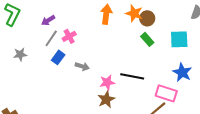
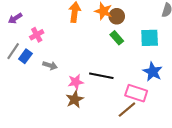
gray line: (51, 38) -> (13, 51), moved

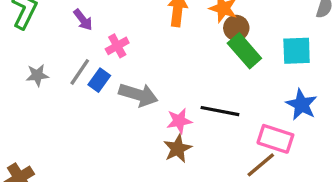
brown circle: (117, 16) -> (236, 28), moved
purple arrow: (15, 18) -> (83, 20), turned -96
green rectangle: (117, 38) -> (244, 51), size x1.5
gray arrow: (50, 65) -> (138, 95), size x1.6

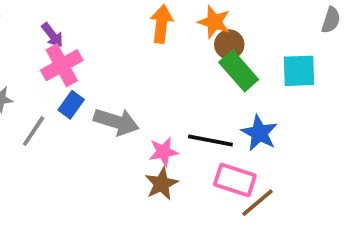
pink cross: (117, 46) -> (62, 65), moved, size x1.5
gray line: (80, 72) -> (34, 131), moved
blue star: (302, 105) -> (259, 133), moved
pink rectangle: (275, 139) -> (235, 180), moved

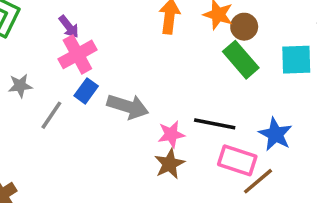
brown circle: (229, 45) -> (244, 27), moved
blue star: (259, 133) -> (275, 134), moved

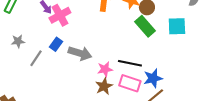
pink cross: (77, 54) -> (60, 15), moved
blue star: (275, 134) -> (153, 78), moved, turned 30
pink rectangle: (237, 160) -> (130, 83), moved

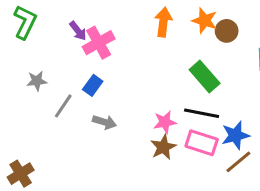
green rectangle: (145, 26) -> (205, 77), moved
gray arrow: (80, 53) -> (104, 122), moved, size x0.7

